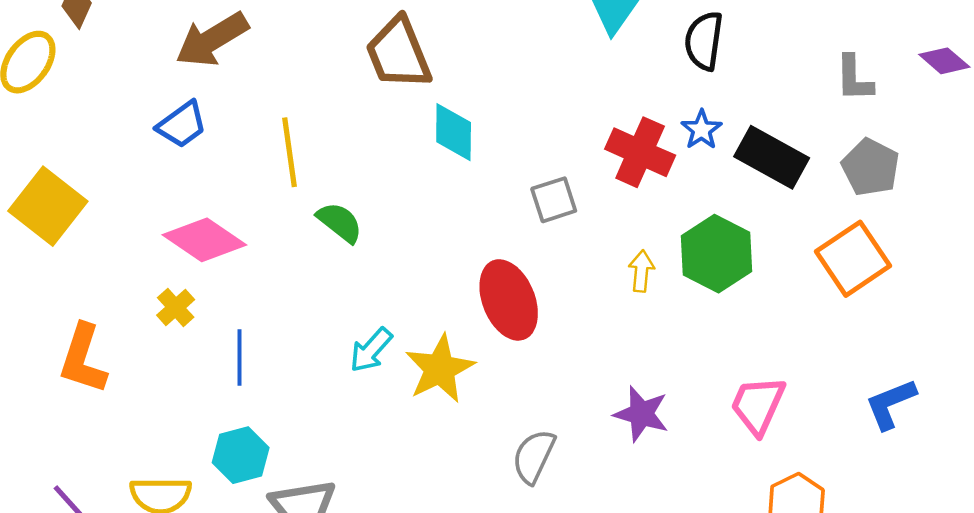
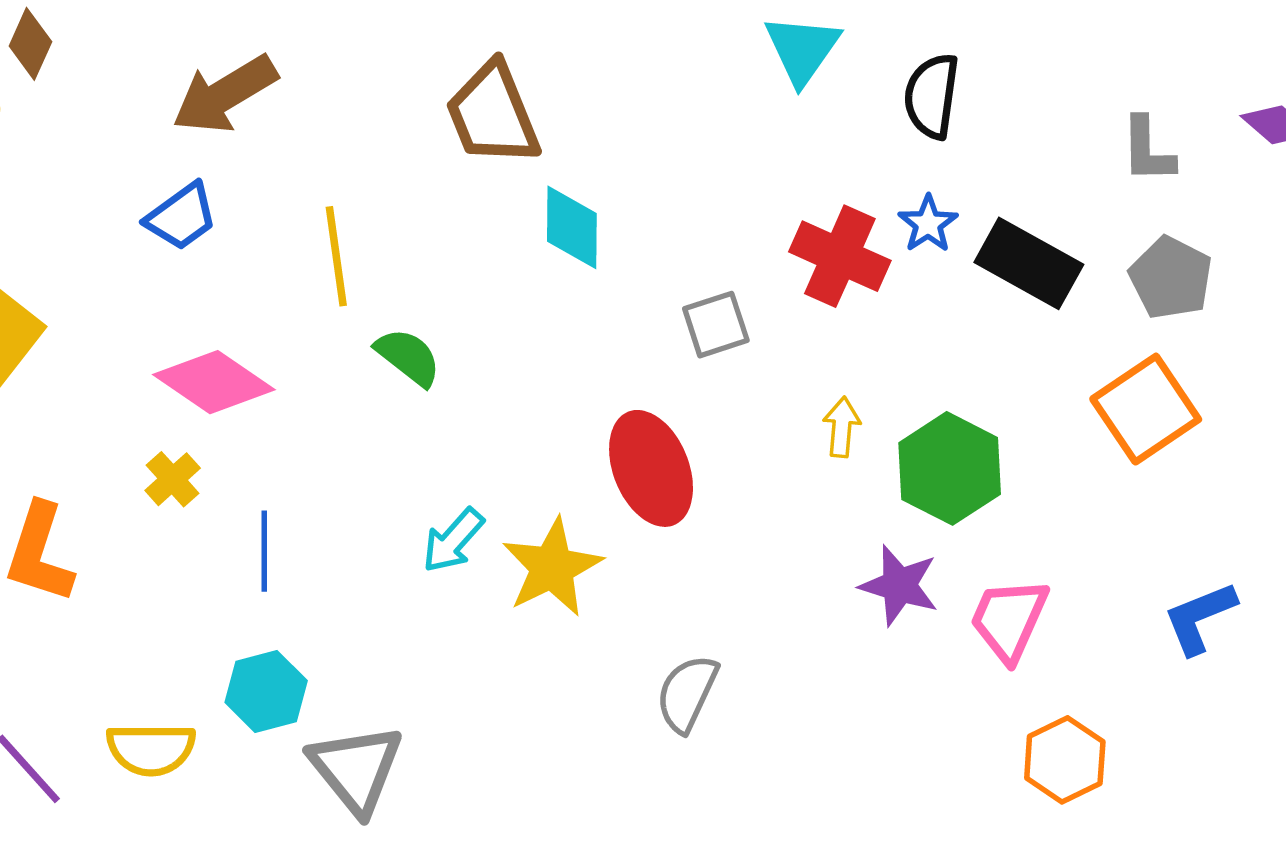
green hexagon: (716, 254) -> (950, 468), moved
purple star: (641, 414) -> (899, 585), moved

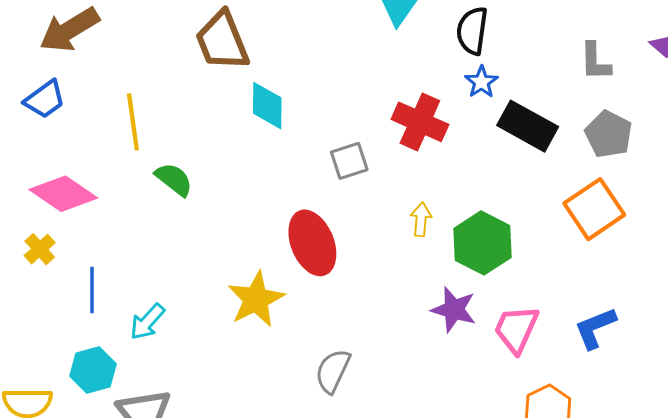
blue star: (928, 224) -> (481, 82), moved
cyan arrow: (453, 540) -> (147, 322), moved
blue L-shape: (1200, 618) -> (595, 328), moved

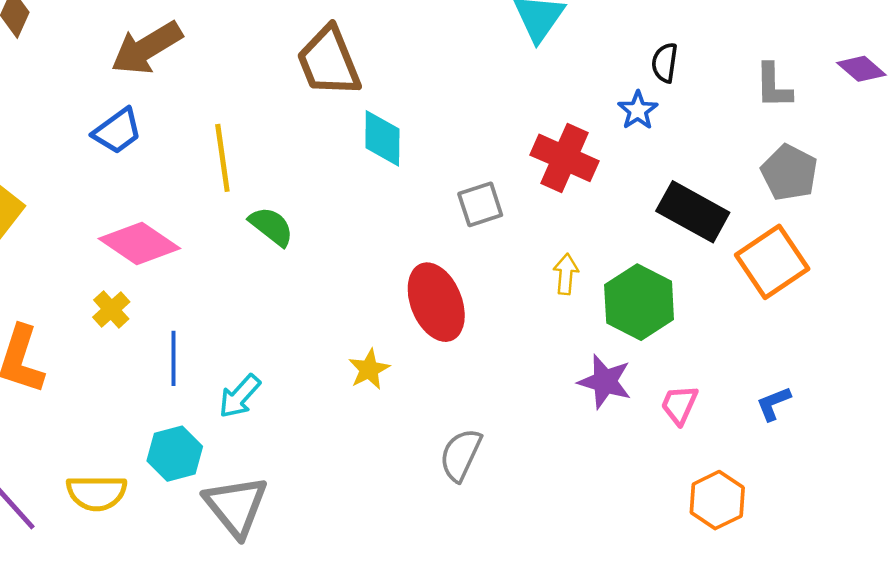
black semicircle: (472, 31) -> (665, 63), moved, size x0.7
black rectangle: (528, 126) -> (693, 212), moved
yellow star: (256, 299) -> (369, 369), size x0.6
blue L-shape: (595, 328) -> (773, 404), size x0.7
pink trapezoid: (516, 329) -> (679, 405), size x0.7

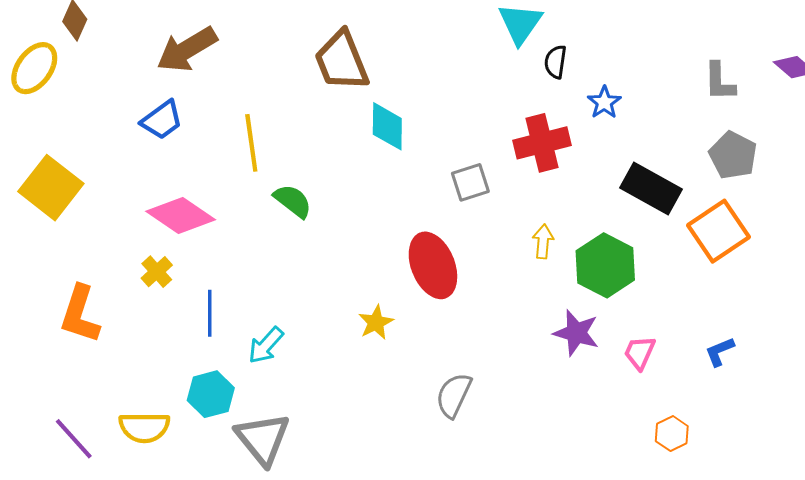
black semicircle: (665, 63) -> (555, 62), moved
red cross: (565, 158) -> (542, 143), turned -38
orange hexagon: (717, 500) -> (672, 434), size x0.7

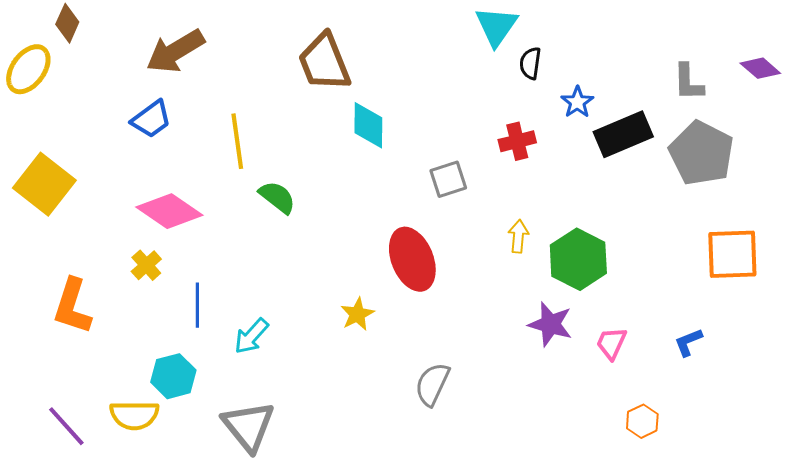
red cross: (542, 143) -> (517, 141), size x0.7
gray pentagon: (733, 155) -> (701, 153), size x1.4
black rectangle: (651, 189) -> (623, 134), moved, turned -52
orange square: (719, 231) -> (732, 254), moved, turned 32
cyan hexagon: (211, 394) -> (173, 376), moved

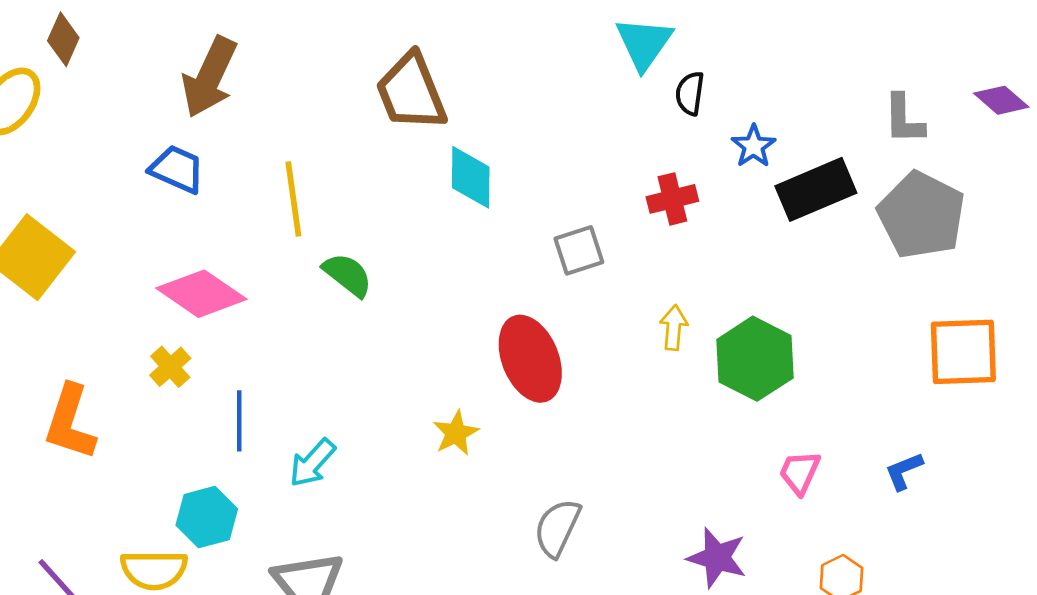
brown arrow: (175, 51) -> (209, 77), turned -34
blue trapezoid: (151, 119) -> (177, 169), turned -120
purple star: (550, 324) -> (717, 558), moved

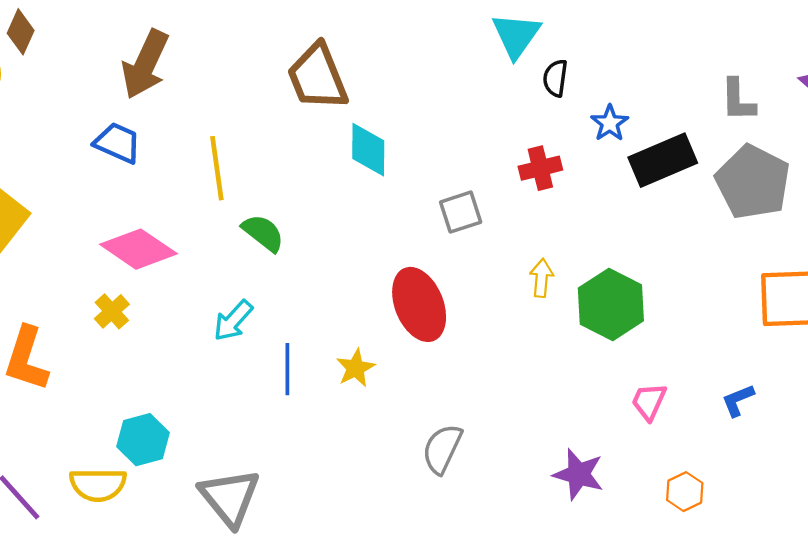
blue line: (239, 421) -> (287, 369), moved
cyan arrow: (312, 463) -> (233, 321), moved

